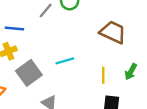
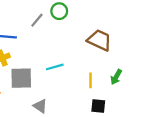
gray square: (29, 73) -> (21, 78), turned 35

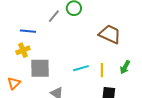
cyan line: (55, 67) -> (81, 68), moved

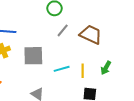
gray line: (54, 16) -> (63, 30), moved
gray square: (40, 68) -> (33, 56), moved

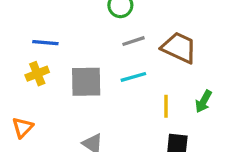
gray line: (63, 30) -> (133, 41), turned 32
cyan line: (62, 69) -> (133, 77), moved

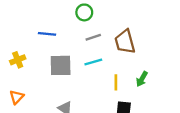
blue line: (45, 43) -> (47, 34), moved
brown trapezoid: (179, 48) -> (125, 42), turned -130
yellow cross: (37, 74) -> (18, 60), moved

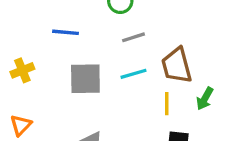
brown trapezoid: (125, 42) -> (177, 65), moved

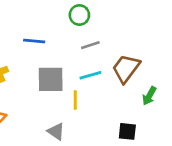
brown trapezoid: (177, 65) -> (126, 68), turned 52
yellow line: (167, 104) -> (75, 100), moved

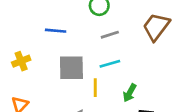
brown trapezoid: (126, 68) -> (156, 27), moved
green arrow: (149, 96) -> (130, 93), moved

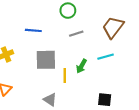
cyan line: (110, 64) -> (106, 57), moved
green arrow: (130, 93) -> (81, 66), moved

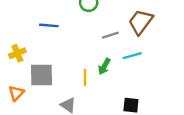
gray line: (76, 34) -> (110, 35), moved
gray square: (46, 60) -> (42, 75), moved

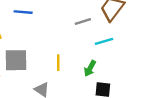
green arrow: (104, 66) -> (90, 68), moved

